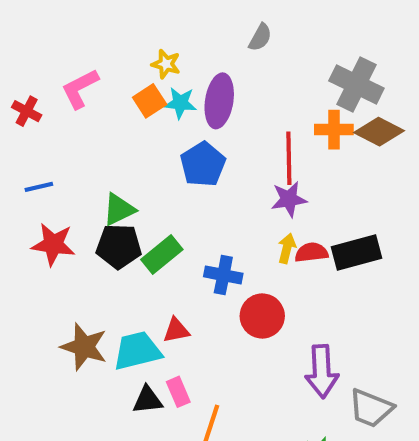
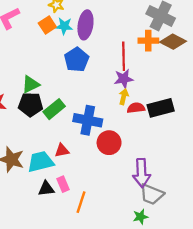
yellow arrow: (287, 248) -> (124, 97), moved
blue cross: (223, 275) -> (88, 120), size x1.4
gray trapezoid: (371, 408) -> (152, 194), moved

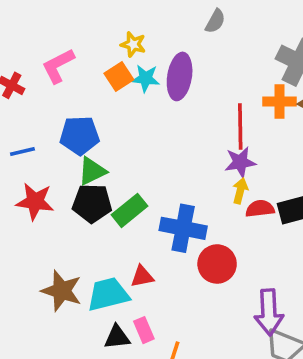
blue pentagon: (77, 60) -> (80, 135), moved, turned 30

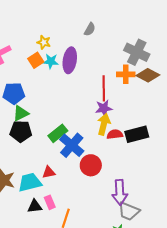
yellow arrow: (240, 191) -> (104, 124), size x1.5
green rectangle: (130, 210) -> (58, 133), moved
blue cross: (183, 228) -> (72, 145), turned 30

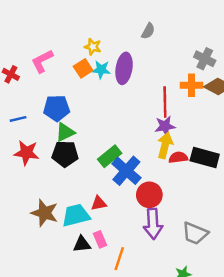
gray cross: (137, 52) -> (205, 59), size x0.7
black rectangle: (137, 134) -> (205, 157), turned 30
purple arrow: (120, 192) -> (153, 224), moved
gray trapezoid: (129, 211) -> (195, 233), moved

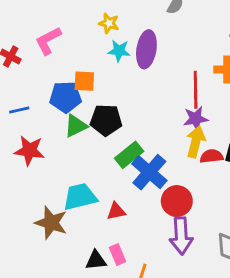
orange square: (83, 68) -> (84, 81), moved, turned 36
black pentagon: (65, 154) -> (106, 120), moved
cyan trapezoid: (76, 215) -> (80, 197), moved

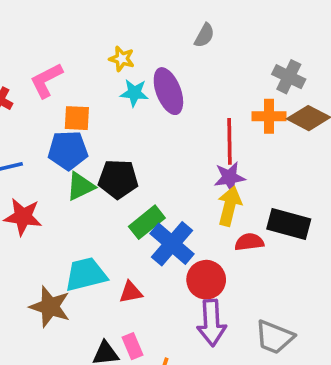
purple ellipse: (146, 49) -> (168, 91), turned -30
orange square: (84, 81) -> (77, 118), moved
red semicircle: (211, 156) -> (249, 242), moved

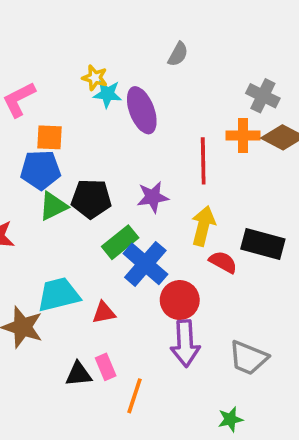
cyan star: (134, 93) -> (107, 94), moved
purple star: (229, 177) -> (153, 197), moved
red semicircle: (249, 242) -> (223, 262), turned 36

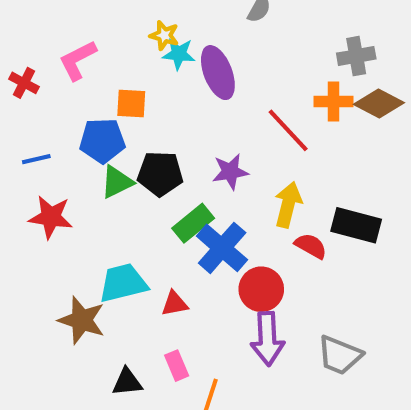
gray cross: (263, 96) -> (356, 56), turned -36
orange square: (50, 137) -> (131, 104), moved
red line: (203, 161) -> (288, 130), turned -42
black triangle: (79, 374) -> (127, 382), moved

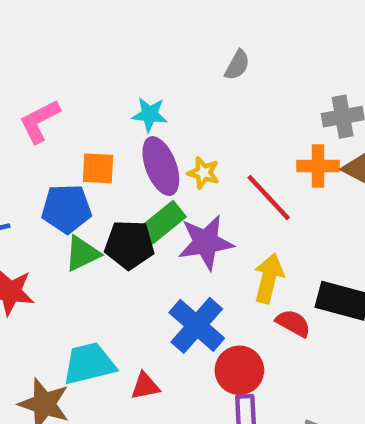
yellow star: (164, 35) -> (203, 173), moved
purple ellipse: (218, 73) -> (161, 166), moved
purple star: (230, 172) -> (206, 242), size x1.4
green rectangle: (193, 223) -> (163, 222), moved

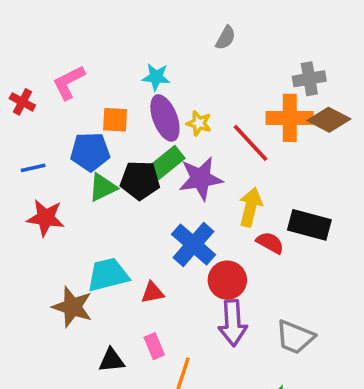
orange cross: (318, 166) -> (290, 118), size x1.4

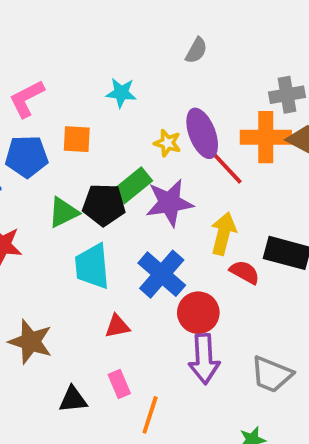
purple ellipse: (165, 118) -> (202, 133), moved
blue pentagon: (90, 152) -> (27, 156), moved
cyan trapezoid: (108, 275) -> (92, 266), moved, turned -81

